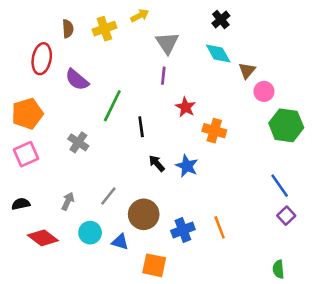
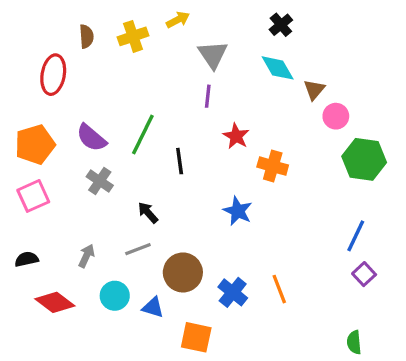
purple semicircle: (77, 80) -> (91, 138), moved
black arrow: (157, 163) -> (148, 213), moved
blue line: (280, 186) -> (356, 236), turned 60
gray line: (108, 196) -> (138, 249), turned 30
blue cross: (183, 230) -> (233, 292), turned -30

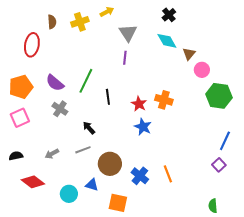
red star: (236, 136) -> (139, 104), moved
blue line: (356, 236) -> (225, 141), moved
gray arrow: (86, 256) -> (52, 154), turned -144
cyan circle: (115, 296) -> (69, 194), moved

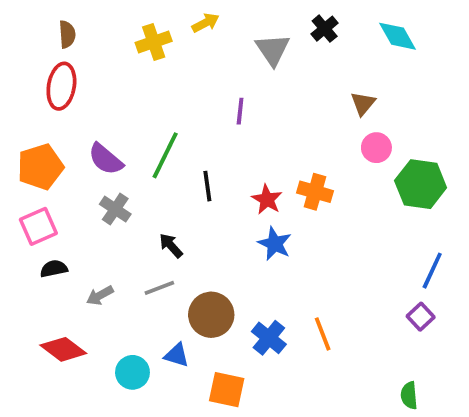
brown semicircle: (52, 22) -> (67, 34), moved
gray triangle: (128, 33) -> (273, 50), moved
cyan diamond: (167, 41) -> (398, 36), moved
pink circle: (202, 70) -> (376, 148), moved
black semicircle: (16, 156) -> (54, 269), moved

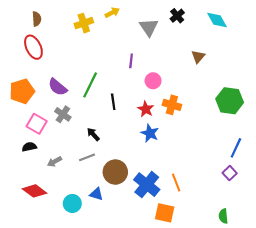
red ellipse: (61, 86) -> (33, 47), turned -35
pink circle: (376, 148) -> (153, 81), moved
pink square: (38, 226) -> (37, 124), moved, turned -36
blue cross: (269, 338) -> (147, 185), size x1.4
orange square: (227, 390) -> (165, 213), moved

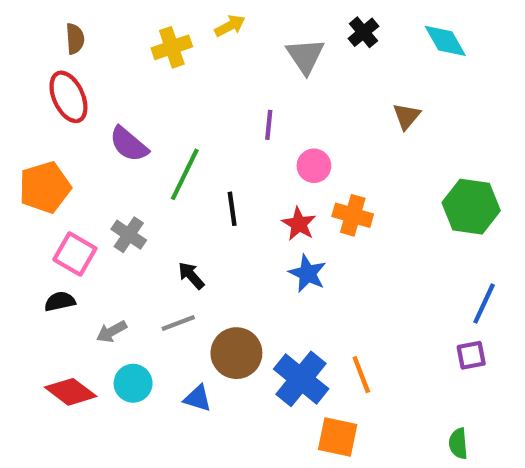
purple semicircle: (58, 87) -> (129, 144), moved
purple square: (230, 173) -> (471, 355), turned 32
cyan circle: (72, 203) -> (133, 383), moved

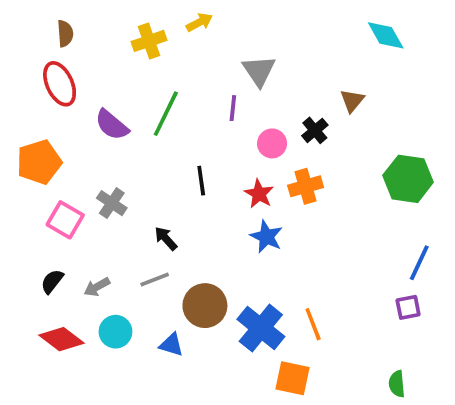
black cross: (363, 32) -> (315, 130), moved
gray triangle: (305, 56) -> (259, 71), moved
green line: (185, 174) -> (166, 114), moved
orange cross: (353, 215) -> (306, 186), turned -32
black semicircle: (60, 301) -> (52, 281), moved, turned -40

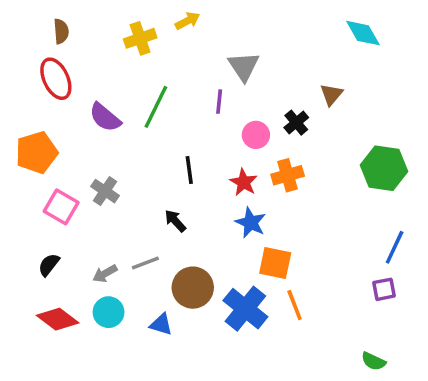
black arrow: (166, 238) -> (175, 221), moved
gray arrow: (97, 287) -> (105, 274), moved
orange square: (293, 378) -> (275, 263), moved
green semicircle: (397, 384) -> (374, 361), turned -60

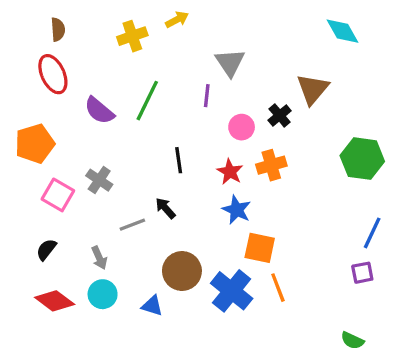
brown triangle: (331, 95) -> (313, 89), size x1.5
gray line: (145, 263) -> (132, 225), moved
gray arrow: (105, 274) -> (99, 258), turned -85

